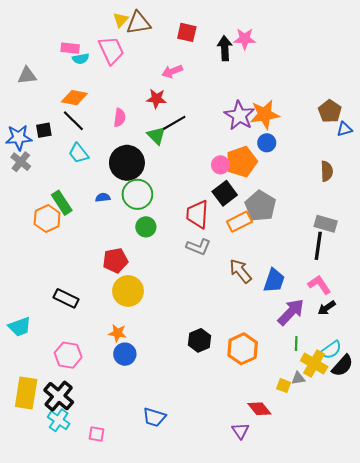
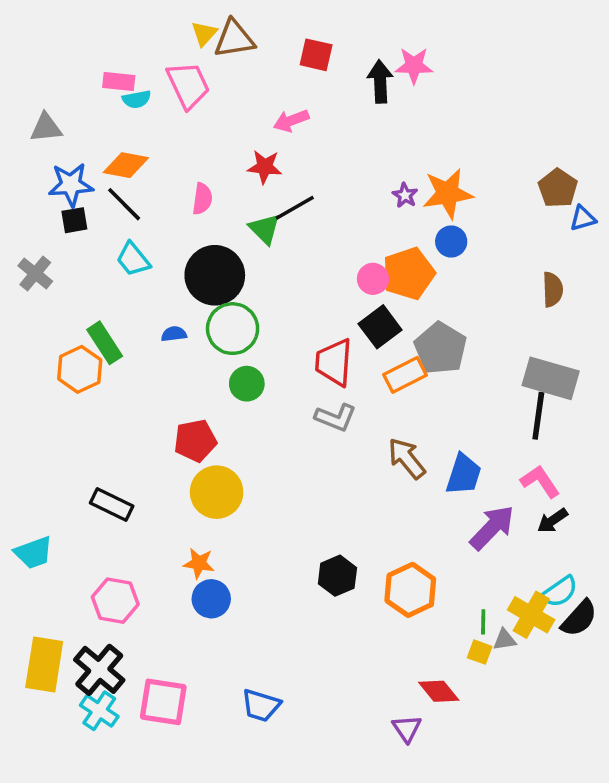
purple star: (239, 115) -> (405, 195), size x0.5
blue star: (19, 138) -> (71, 185), moved
gray rectangle: (326, 224) -> (551, 378), size x1.4
green line: (296, 344) -> (483, 622), moved
pink square: (96, 434) -> (163, 702), moved, size x1.8

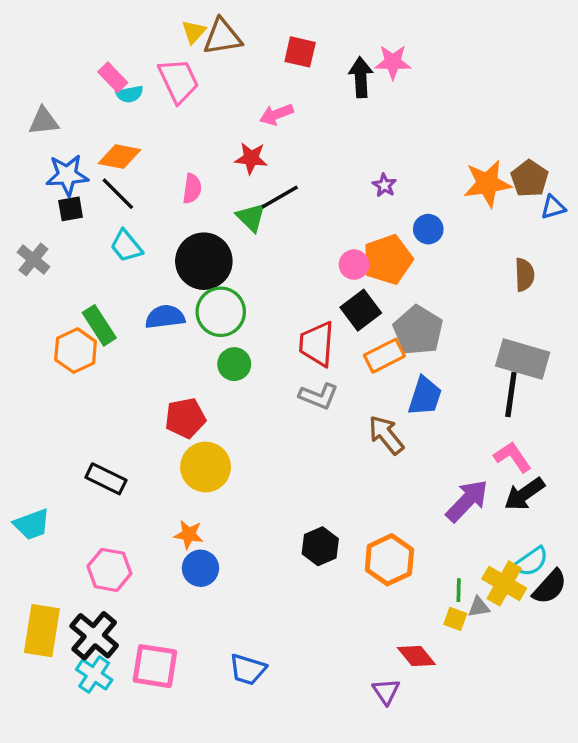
pink rectangle: (119, 82) -> (113, 77), turned 40
orange star: (448, 194) -> (487, 184), moved
blue semicircle: (174, 334) -> (165, 317), size x1.6
blue trapezoid: (464, 474) -> (425, 396), moved
black arrow: (553, 521) -> (524, 494), size x1.4

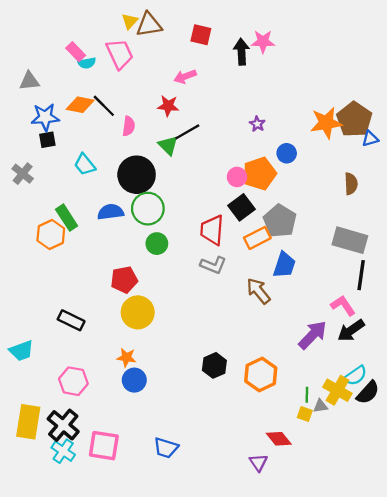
brown pentagon: (529, 179) -> (354, 119), size x1.4
black line: (118, 194) -> (104, 106), moved
black line: (511, 394) -> (361, 275), moved

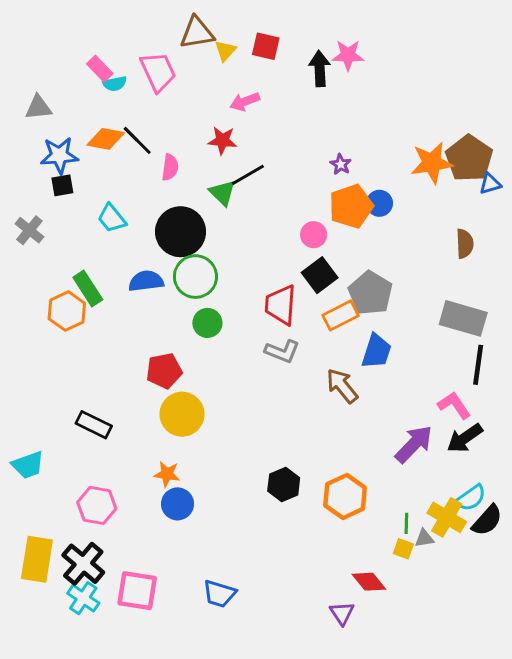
yellow triangle: (130, 21) -> (225, 51), moved
orange pentagon: (260, 174) -> (351, 206), moved

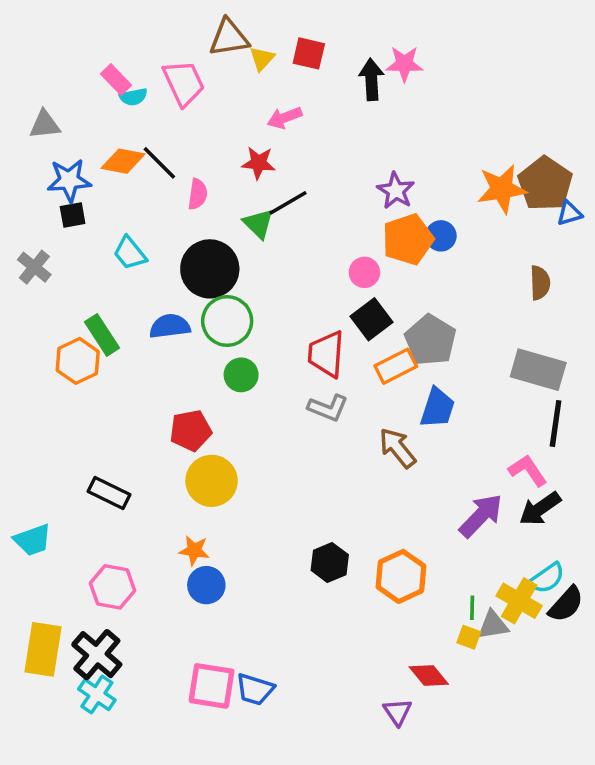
purple star: (341, 164) -> (396, 191), size x1.5
gray triangle: (424, 538) -> (493, 625), size x1.4
pink square: (137, 591) -> (212, 686), moved

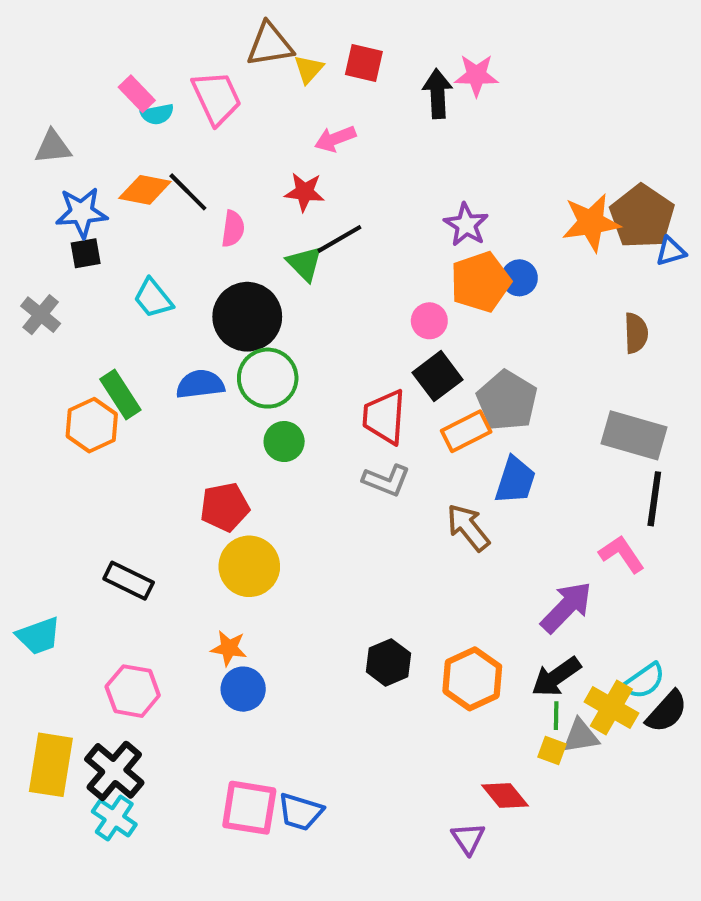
black arrow: (540, 509) -> (556, 677), moved

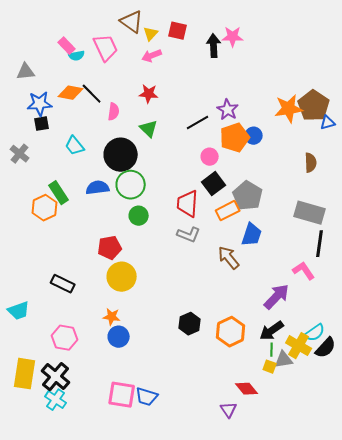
brown triangle: (270, 45) -> (132, 22), turned 45
pink arrow: (335, 139) -> (152, 56), moved
black line: (339, 239) -> (198, 123), moved

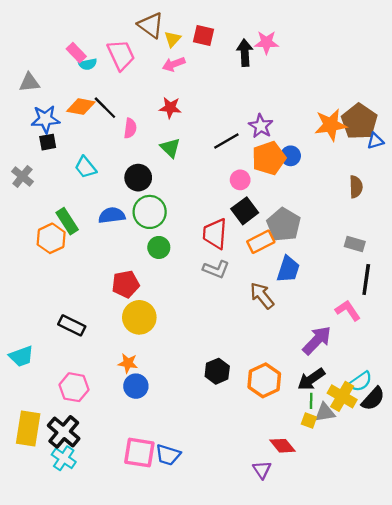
black circle: (121, 155) -> (138, 178), size x0.7
gray rectangle: (310, 213) -> (355, 244), size x0.6

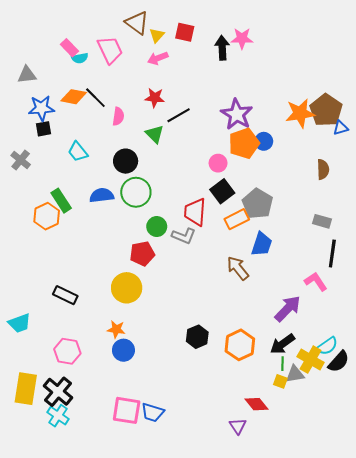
purple star: (261, 126) -> (237, 114), size x1.4
black line: (226, 141) -> (179, 115), moved
green circle: (159, 247) -> (157, 227), moved
gray L-shape: (216, 269) -> (184, 236), moved
red pentagon: (126, 284) -> (142, 254), moved

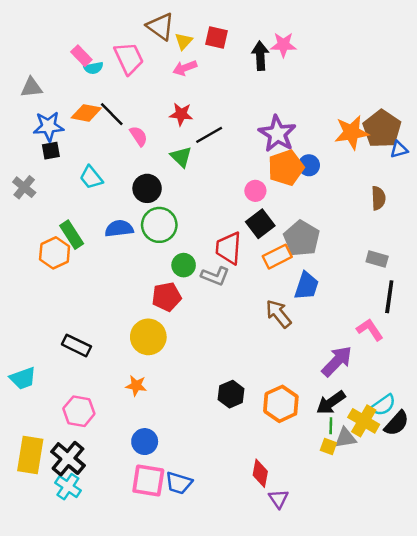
pink semicircle: (118, 116) -> (139, 136), turned -42
blue circle: (123, 350) -> (145, 442), moved
red diamond: (256, 404) -> (260, 473), moved, turned 50

